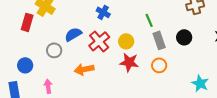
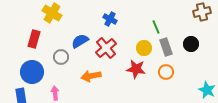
red rectangle: (27, 22) -> (34, 39), moved
yellow circle: (126, 41) -> (144, 48), moved
blue circle: (25, 65) -> (32, 72), size x1.5

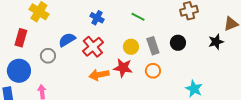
green line: (156, 27) -> (138, 17), moved, turned -40
orange arrow: (91, 76) -> (99, 75), moved

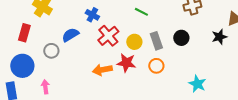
blue cross: (97, 18) -> (92, 15), moved
red cross: (93, 47) -> (108, 36), moved

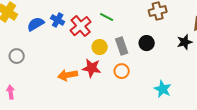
blue semicircle: (70, 35) -> (36, 24), moved
red cross: (108, 36) -> (81, 26), moved

